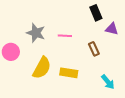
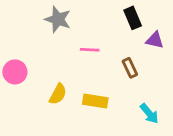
gray star: (36, 33) -> (58, 19), moved
yellow semicircle: (42, 68) -> (58, 94), size x0.7

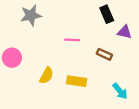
gray star: (58, 19) -> (31, 15), moved, turned -30
brown rectangle: (130, 68) -> (104, 54), turned -40

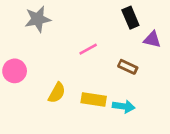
pink line: (72, 40) -> (88, 49), turned -32
cyan arrow: (120, 91) -> (124, 106), moved, turned -42

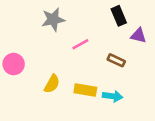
gray star: (38, 19) -> (53, 20), moved

